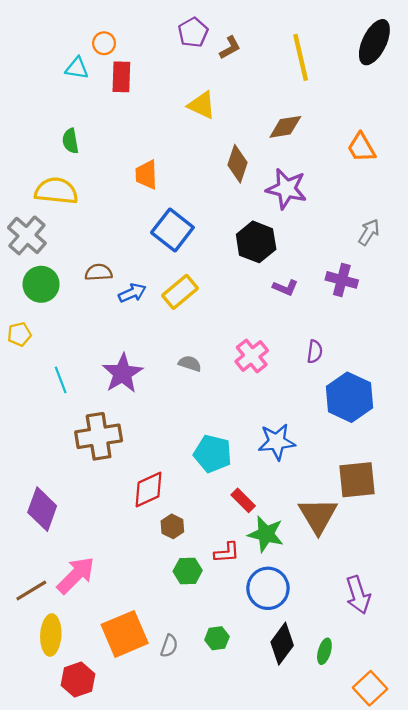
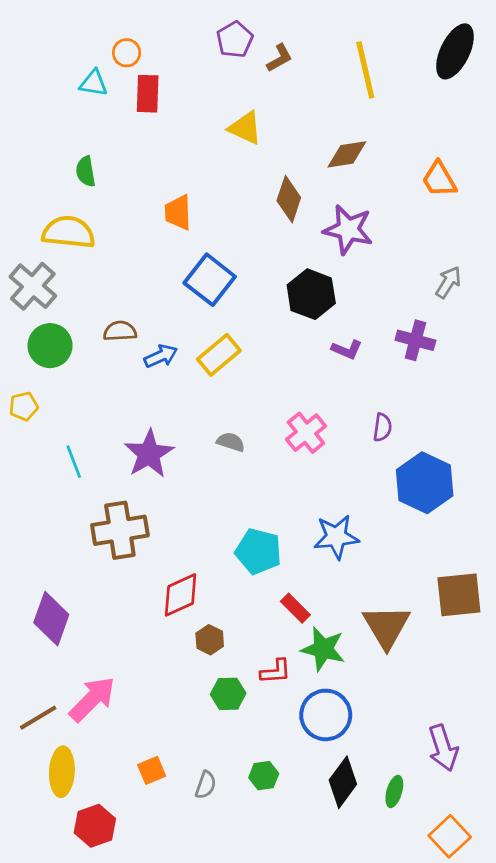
brown square: (357, 480) -> (459, 595), moved
purple arrow: (358, 595) -> (443, 748), moved
orange square: (125, 634) -> (152, 770), size x0.5

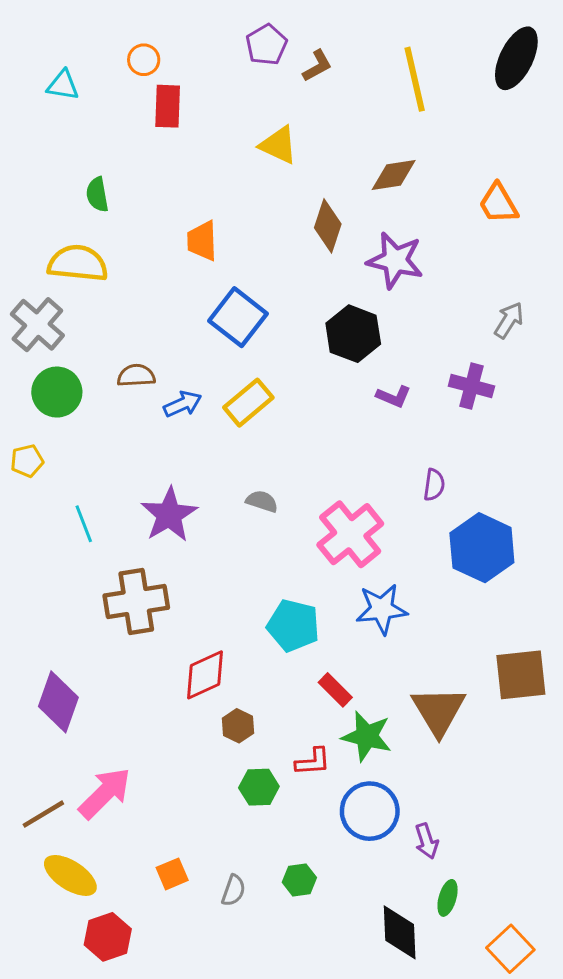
cyan triangle: (94, 83) -> (63, 85), moved
pink cross: (306, 433) -> (350, 534), moved, size x1.4
purple arrow: (443, 748) -> (427, 841), moved, size x0.7
yellow ellipse: (62, 772) -> (70, 875), turned -60
black diamond: (343, 782) -> (400, 932), moved, turned -39

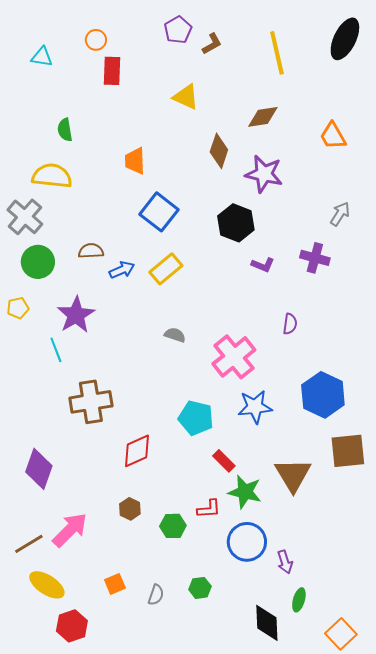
purple star: (169, 515) -> (76, 315), moved
blue hexagon: (482, 548) -> (323, 395), moved
brown hexagon: (238, 726) -> (130, 509), moved

